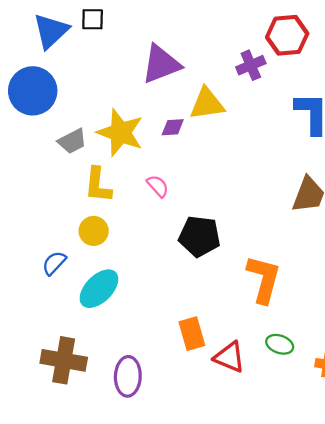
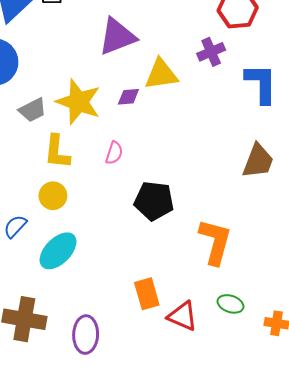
purple cross: (251, 65) -> (211, 52), moved
pink semicircle: (158, 186) -> (114, 153), turned 60

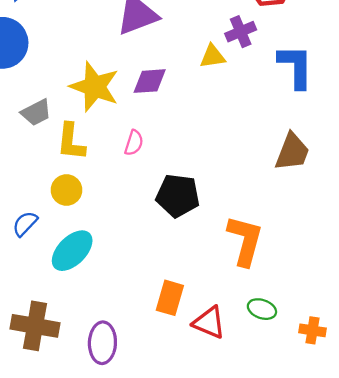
yellow triangle: (161, 74) -> (213, 56), moved, size x0.7
purple diamond: (128, 97) -> (150, 81), size x1.4
gray trapezoid: (33, 110) -> (36, 112), moved
orange rectangle: (147, 294) -> (170, 298), turned 32

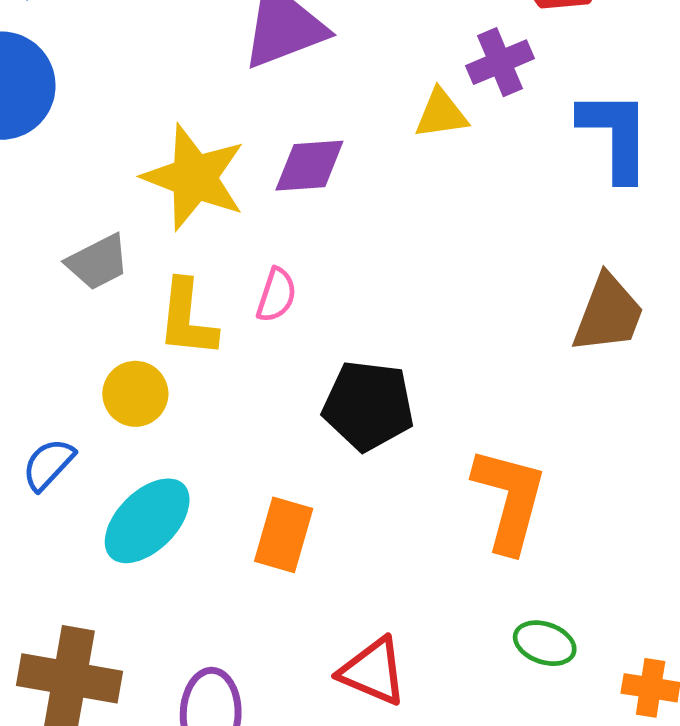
gray trapezoid: (36, 112) -> (98, 262), moved
yellow L-shape: (71, 142) -> (187, 319), moved
orange rectangle: (170, 298) -> (284, 535), moved
red triangle: (209, 323) -> (373, 671), moved

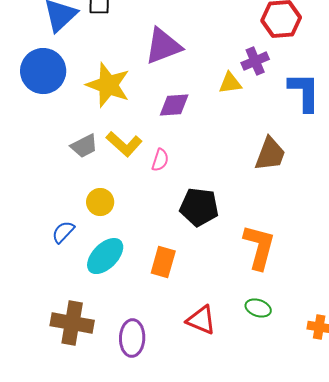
yellow star: (194, 177) -> (108, 85), moved
brown trapezoid: (608, 314) -> (270, 154), moved
yellow L-shape: (187, 319) -> (124, 144), moved, turned -54
green ellipse: (545, 643) -> (258, 308), moved

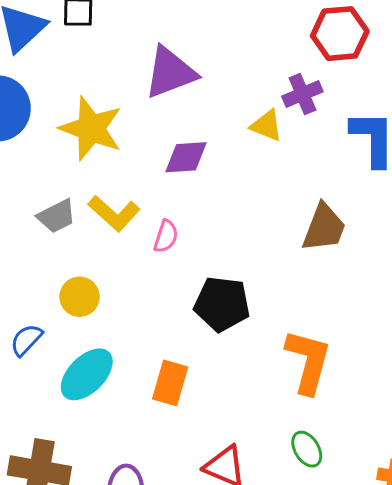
yellow triangle: (230, 83) -> (266, 126), turned 30
green ellipse: (258, 308) -> (307, 449), turned 40

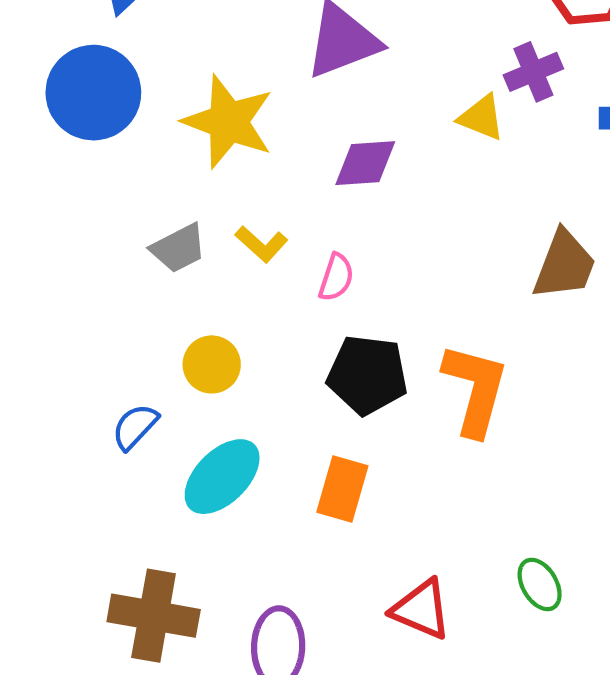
yellow L-shape: (114, 213) -> (261, 244), size x0.7
black pentagon: (222, 304) -> (367, 375), moved
orange L-shape: (308, 361) -> (475, 389), moved

